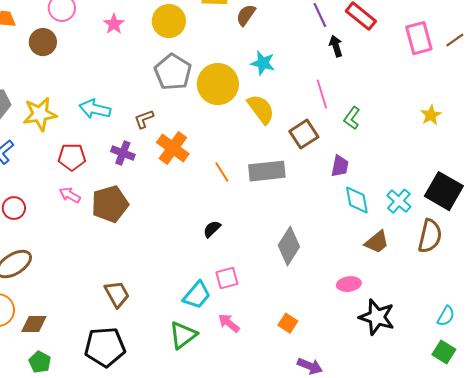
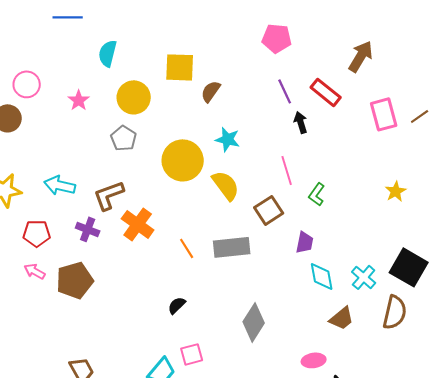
gray pentagon: (173, 72) -> (124, 138), moved, size x0.7
brown L-shape: (144, 119) -> (109, 195), size x1.6

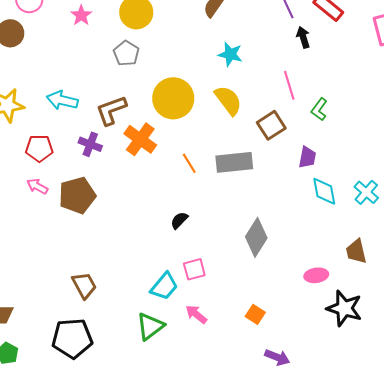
yellow circle: (183, 160) -> (173, 98), moved
brown trapezoid: (342, 318) -> (356, 251), moved, turned 116

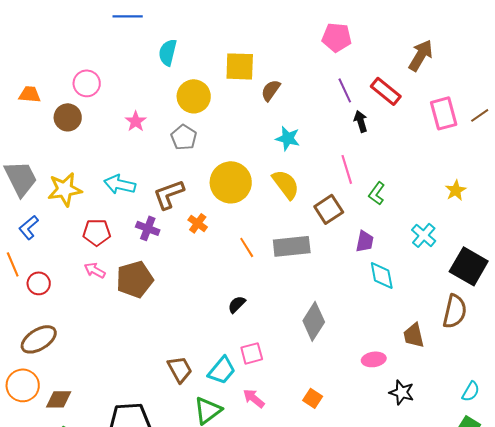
pink star: (81, 15) -> (136, 121), moved
orange cross: (140, 139) -> (198, 223), size x0.6
cyan cross: (366, 192) -> (424, 235), moved
brown trapezoid: (84, 285) -> (180, 369), moved
black star: (344, 308) -> (402, 392), size x0.7

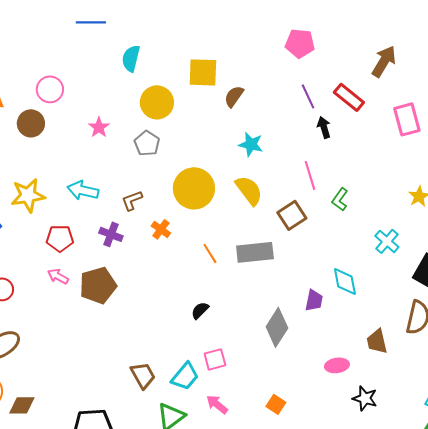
brown L-shape: (169, 194) -> (132, 200), size x0.7
purple trapezoid: (365, 241) -> (314, 300), moved

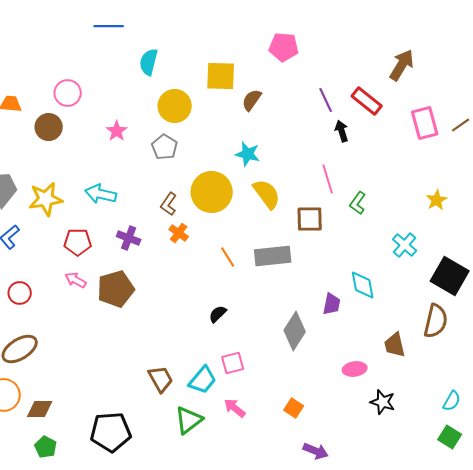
pink pentagon: (300, 43) -> (284, 47), moved
cyan star: (251, 144) -> (248, 154), moved
brown L-shape: (132, 200) -> (169, 204), moved, turned -35
brown square: (292, 215) -> (310, 219), turned 32

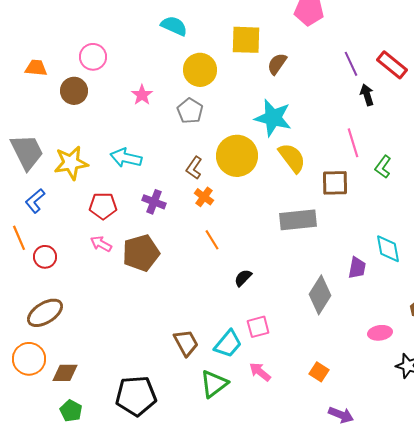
cyan semicircle: (149, 62) -> (174, 26), turned 100
cyan star: (248, 154) -> (273, 118), size x1.5
orange line: (228, 257) -> (212, 240), moved

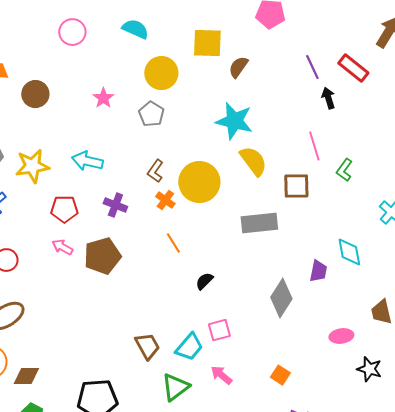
pink circle: (93, 57) -> (72, 32), moved
yellow circle: (237, 156) -> (199, 182), moved

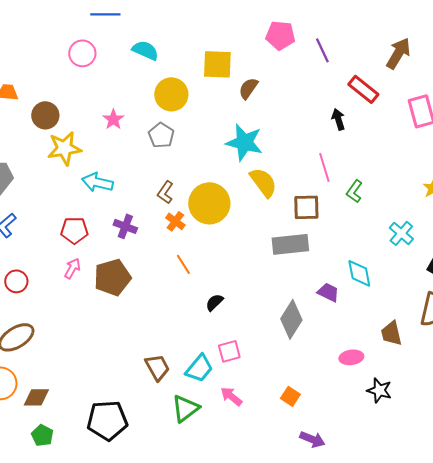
purple line: (312, 67) -> (322, 50), moved
yellow star: (32, 166) -> (64, 148), moved
gray rectangle: (259, 223) -> (290, 244), moved
pink arrow: (62, 247) -> (72, 268), turned 90
purple trapezoid: (318, 271) -> (328, 292), turned -75

